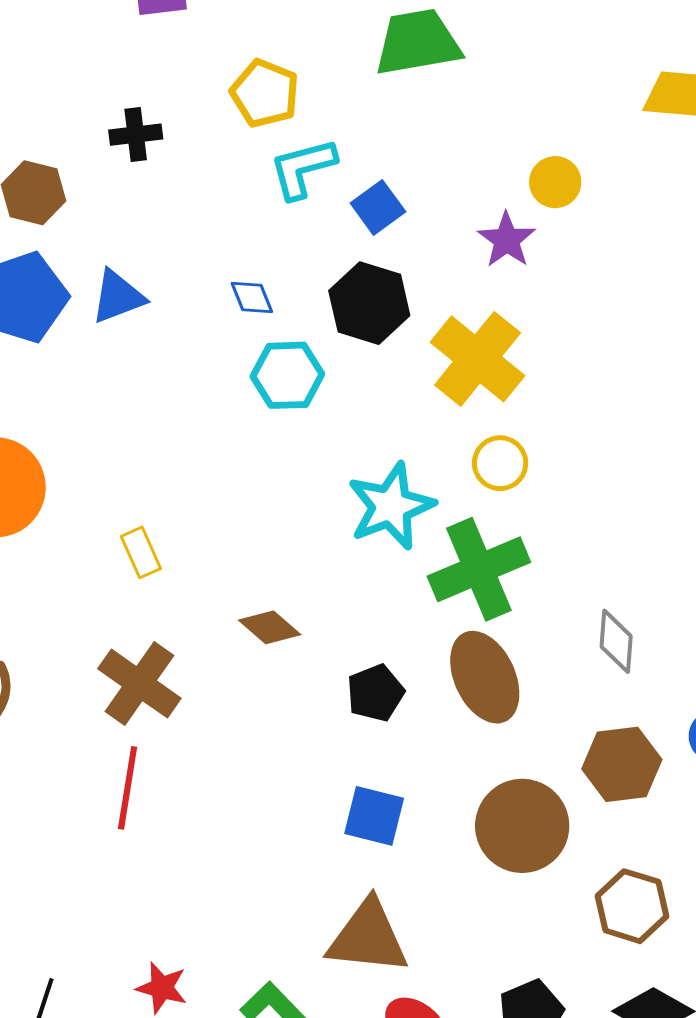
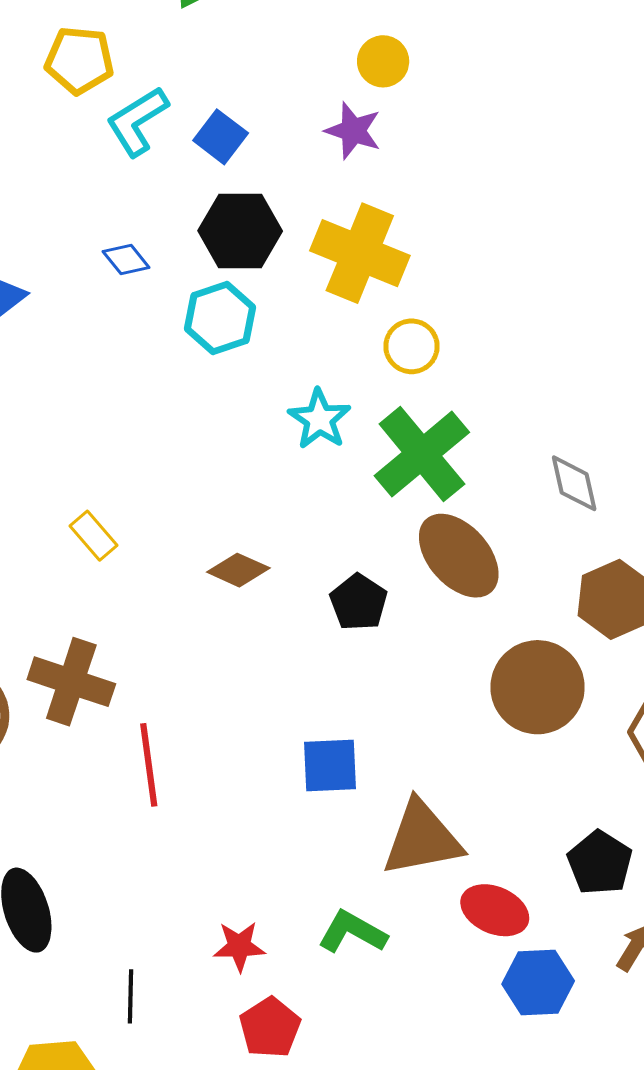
cyan hexagon: (287, 375) -> (220, 318), moved
cyan star: (391, 506) -> (319, 419), size x0.7
brown cross: (139, 684) -> (71, 682), moved
blue square: (374, 816) -> (330, 765), moved

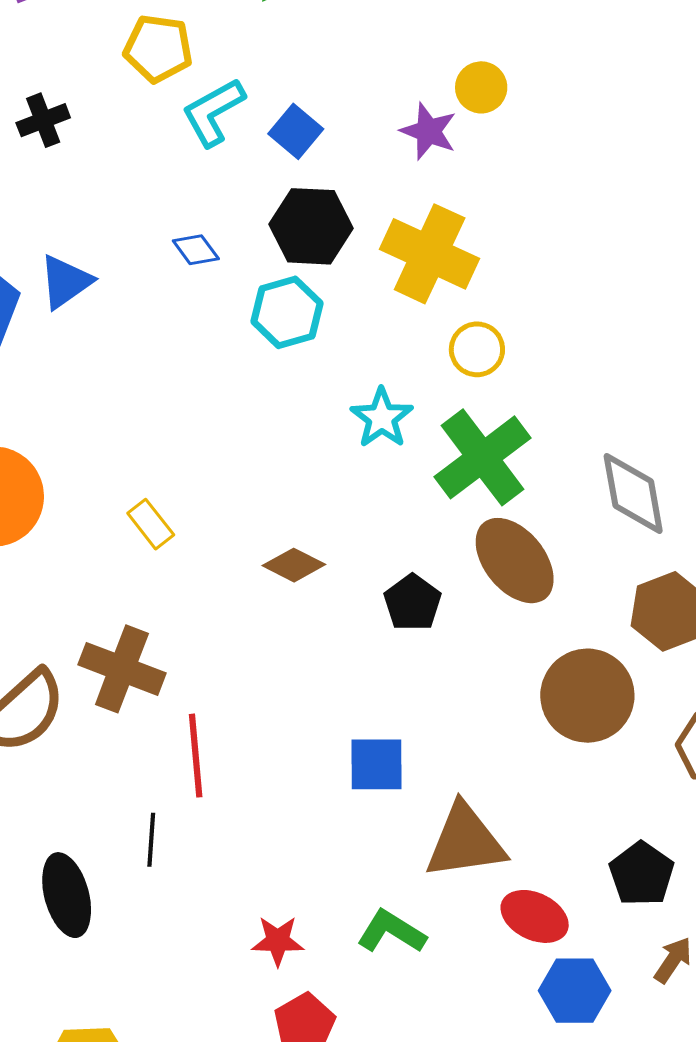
yellow circle: (383, 61) -> (481, 87), moved
gray diamond: (574, 483) -> (633, 494), size x1.4
black line: (131, 996) -> (151, 840), moved

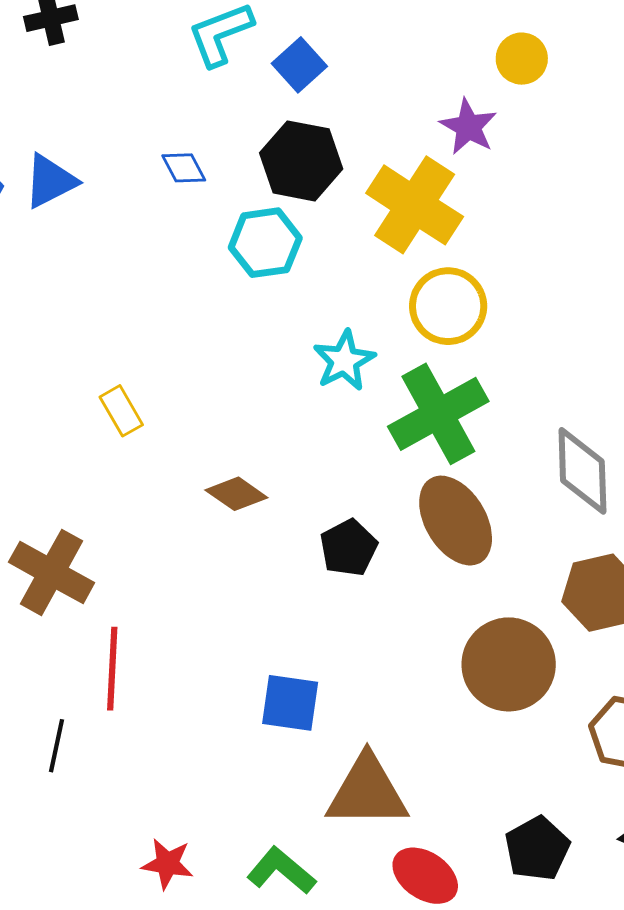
yellow circle: (481, 87) -> (522, 59), moved
purple star: (429, 131) -> (468, 127), moved
yellow circle: (477, 349) -> (448, 306), size x1.4
yellow rectangle: (151, 524) -> (121, 411), moved

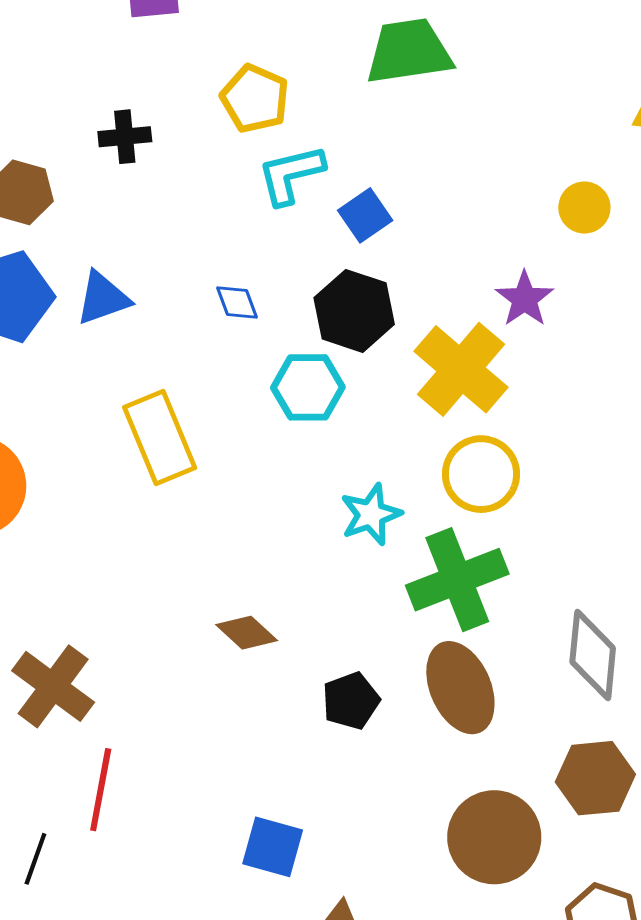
yellow circle: (522, 59) -> (584, 208), moved
yellow rectangle: (121, 411) -> (160, 438), moved, size x1.8

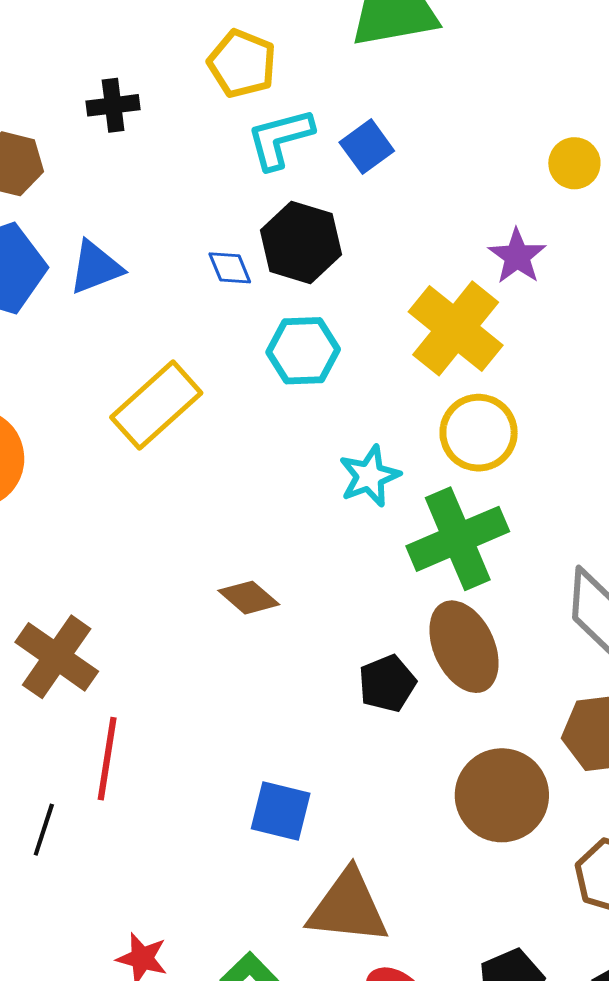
blue square: (365, 215) -> (367, 147), moved
black hexagon: (354, 311) -> (301, 242), moved
yellow rectangle: (160, 438) -> (156, 405), turned 72
black pentagon: (351, 701) -> (387, 683), moved

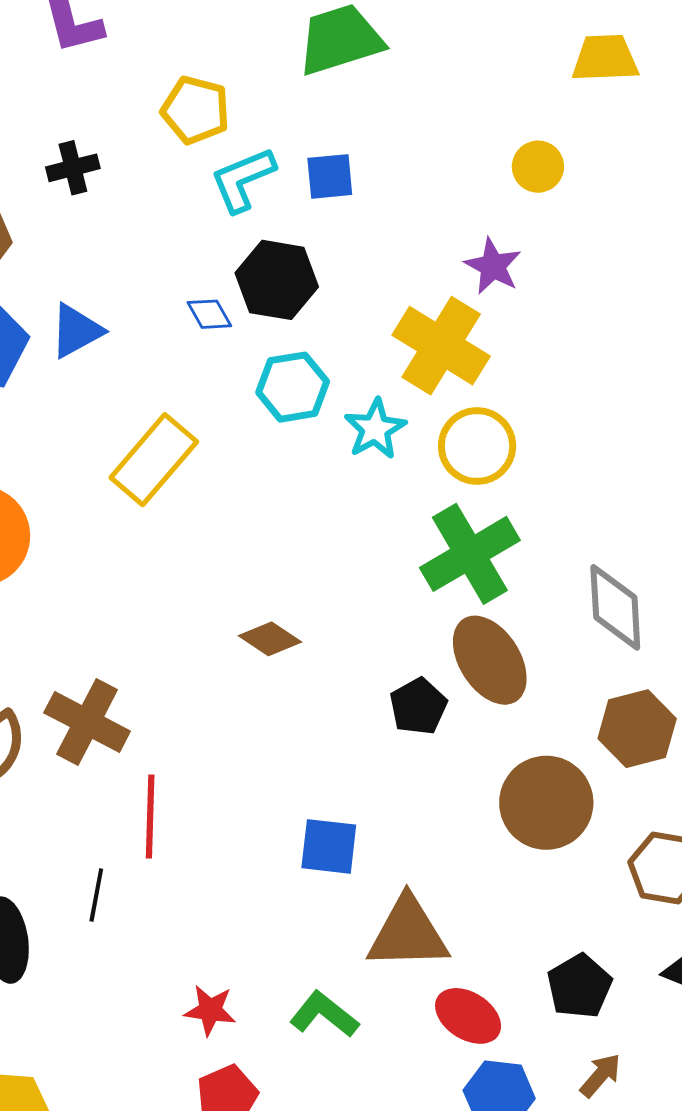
blue square: (367, 147) -> (330, 176), turned 38
cyan star: (370, 476) -> (375, 429), moved

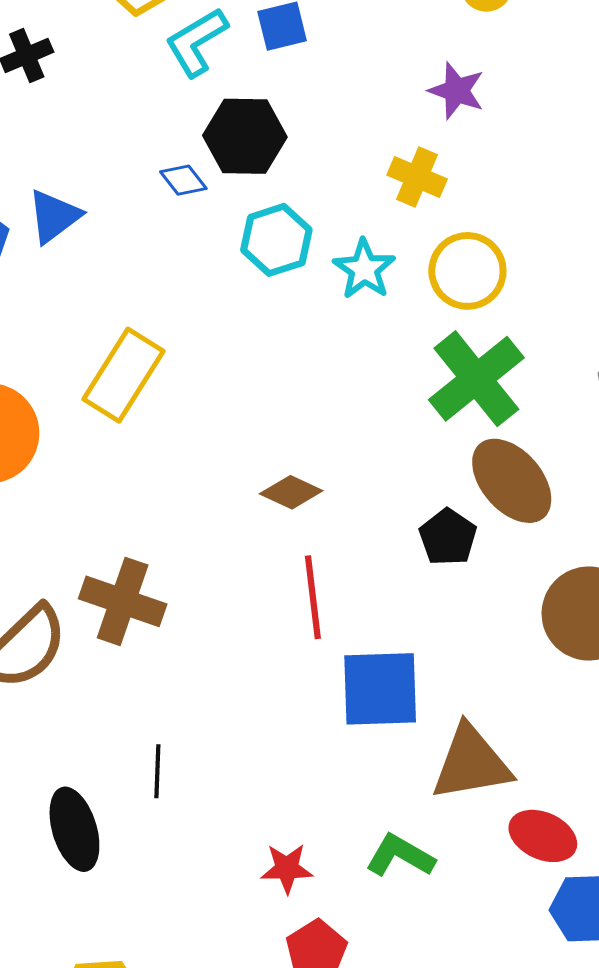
yellow cross: (441, 346) -> (417, 177), size x0.6
yellow rectangle: (154, 460) -> (124, 375), moved
red line: (150, 817) -> (313, 597), moved
blue square: (329, 846) -> (380, 689), size x1.4

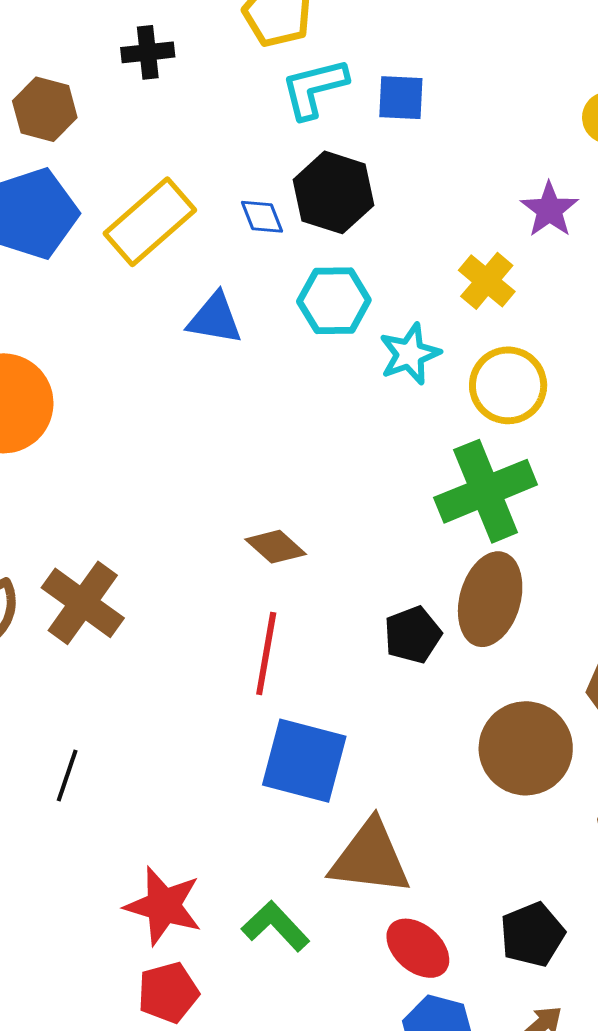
blue triangle: (54, 216) -> (215, 319), moved, turned 30
yellow rectangle: (124, 375) -> (150, 222), moved
brown ellipse: (512, 481) -> (490, 599), turned 40
red star: (287, 868) -> (163, 906), size x1.5

